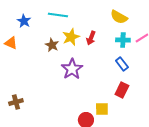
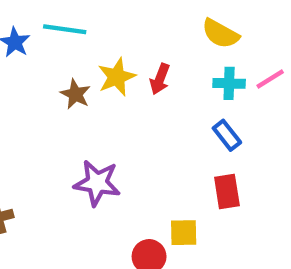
cyan line: (58, 15) -> (65, 29), moved
purple star: (72, 69) -> (97, 183), moved, turned -30
red rectangle: (122, 90) -> (227, 192), turned -35

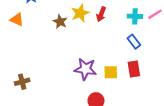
purple star: (97, 183) -> (85, 69), moved
yellow square: (184, 233) -> (111, 72), moved

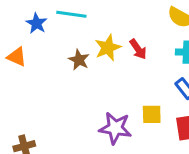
red arrow: (101, 14) -> (138, 49), turned -56
yellow square: (111, 72) -> (152, 114), moved

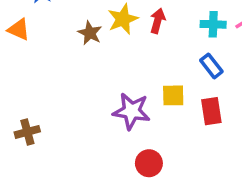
red arrow: (138, 49) -> (158, 21), turned -130

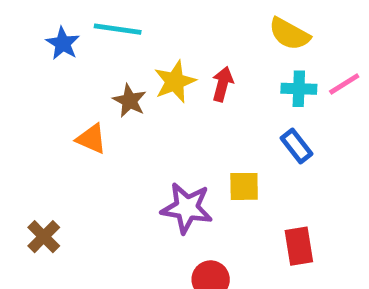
orange triangle: (19, 30) -> (91, 139), moved
red rectangle: (211, 111) -> (299, 246), moved
brown cross: (27, 132) -> (44, 237), turned -30

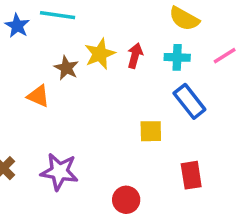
cyan cross: (299, 89) -> (177, 57), moved
blue rectangle: (296, 146) -> (189, 101), size x1.4
purple star: (187, 208) -> (59, 172), moved

